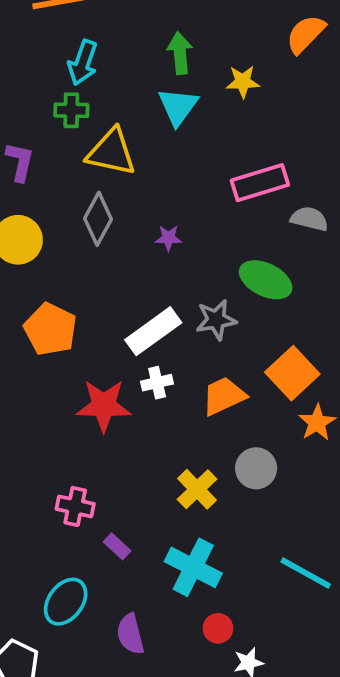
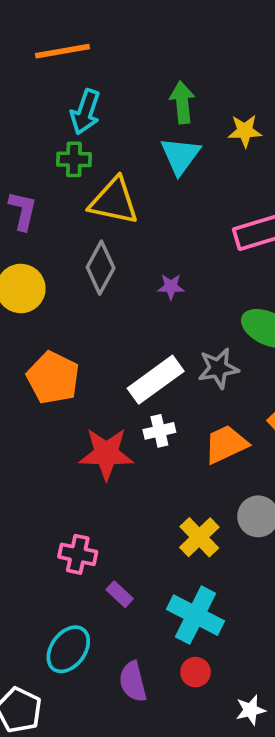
red circle: (218, 628) -> (196, 672), moved

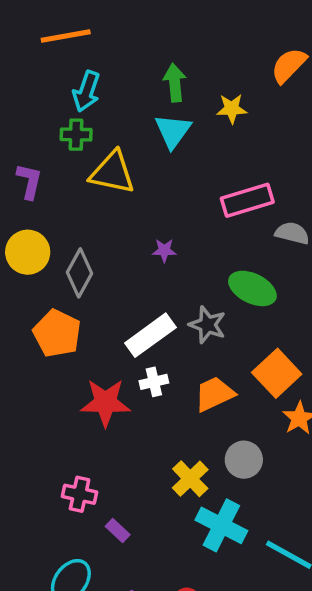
gray diamond: (101, 268) -> (80, 273), moved
gray star: (218, 368) -> (207, 325), turned 30
cyan cross: (196, 615) -> (221, 525), moved

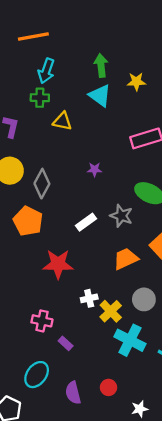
cyan triangle: (173, 131) -> (100, 96), turned -30
yellow triangle: (112, 173) -> (62, 121), size x0.7
white rectangle: (150, 335) -> (86, 222), size x0.7
white cross: (154, 382) -> (89, 298), moved

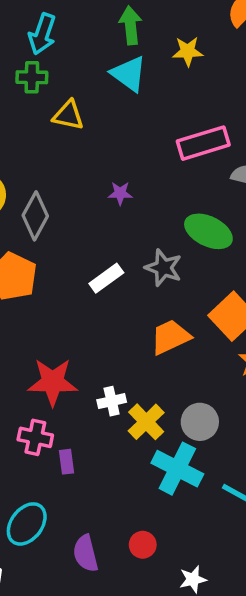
red star: (58, 264) -> (53, 382), moved
gray circle: (144, 299) -> (200, 422), moved
purple rectangle: (66, 343) -> (67, 462), moved, turned 40

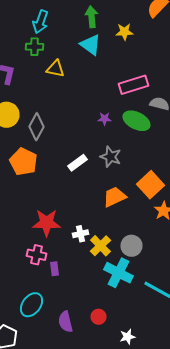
purple star: (120, 193) -> (104, 119), moved
green ellipse: (208, 231) -> (136, 121), moved

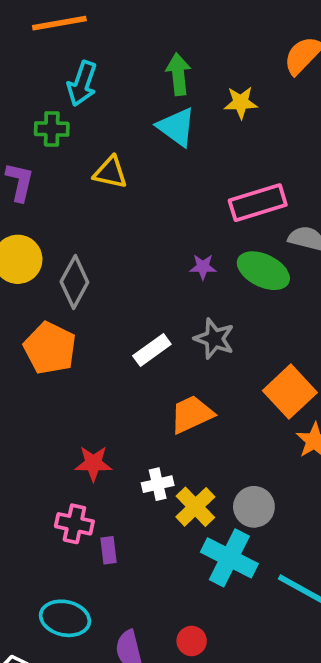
green cross: (34, 47) -> (52, 129), moved
orange trapezoid: (114, 197) -> (192, 414), moved
red star: (46, 223) -> (93, 463), size x0.7
cyan ellipse: (32, 305) -> (65, 618), turned 65

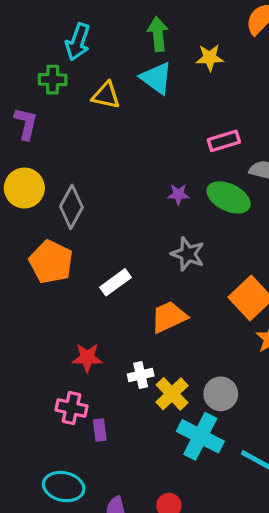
yellow triangle: (110, 172) -> (106, 95), moved
pink rectangle: (258, 203) -> (224, 141), size x0.7
white rectangle: (152, 350) -> (115, 282), moved

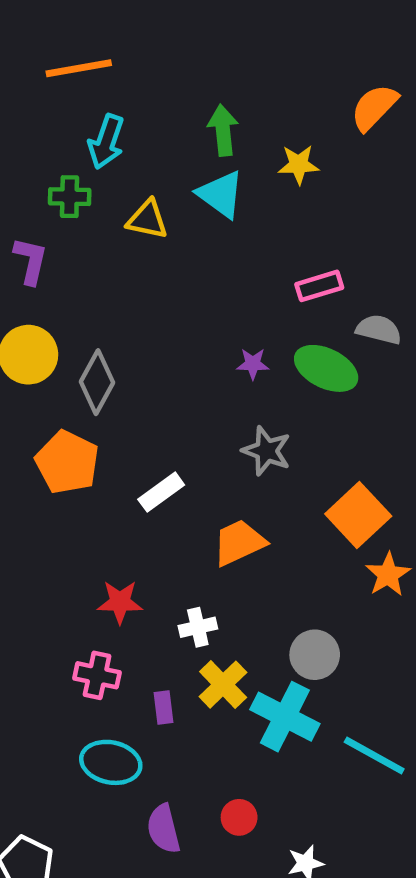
yellow cross: (172, 394) -> (223, 685), moved
purple rectangle: (100, 430) -> (163, 707), moved
cyan ellipse: (64, 487) -> (111, 762), moved

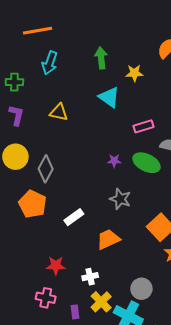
cyan triangle: (221, 194) -> (109, 97), moved
green cross: (70, 197) -> (14, 82), moved
yellow triangle: (147, 220) -> (59, 112), moved

